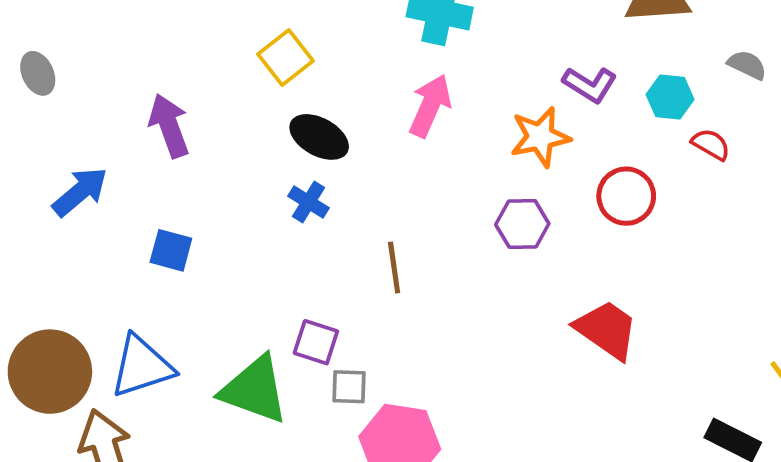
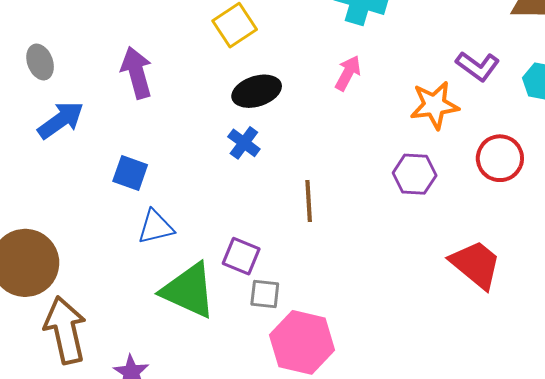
gray ellipse: (38, 73) -> (40, 62), moved
pink arrow: (430, 106) -> (348, 73), size x0.7
black ellipse: (319, 137) -> (257, 91), turned -51
blue triangle: (142, 366) -> (156, 227), moved, size x0.7

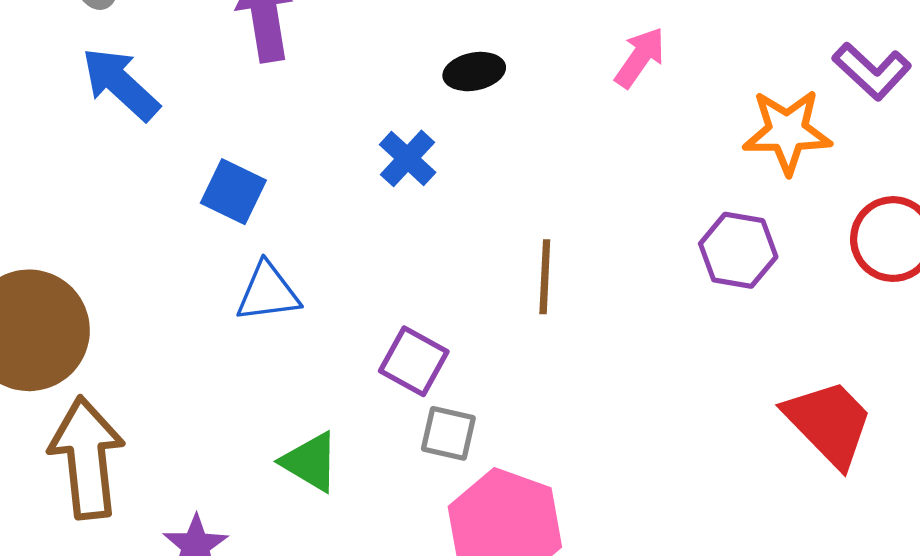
black ellipse: (257, 91) -> (474, 72), size x0.7
blue arrow: (61, 120) -> (121, 84), turned -108
blue cross: (244, 143) -> (408, 158), moved
green triangle: (189, 290) -> (310, 462), moved, size x0.6

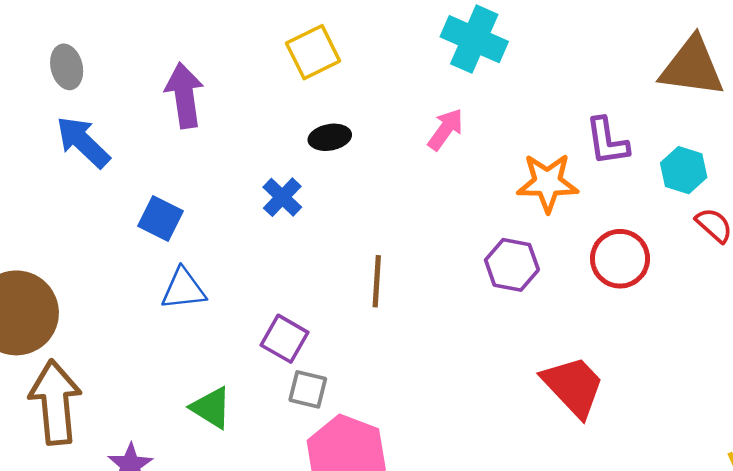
purple L-shape: (872, 71) -> (607, 141), turned 38

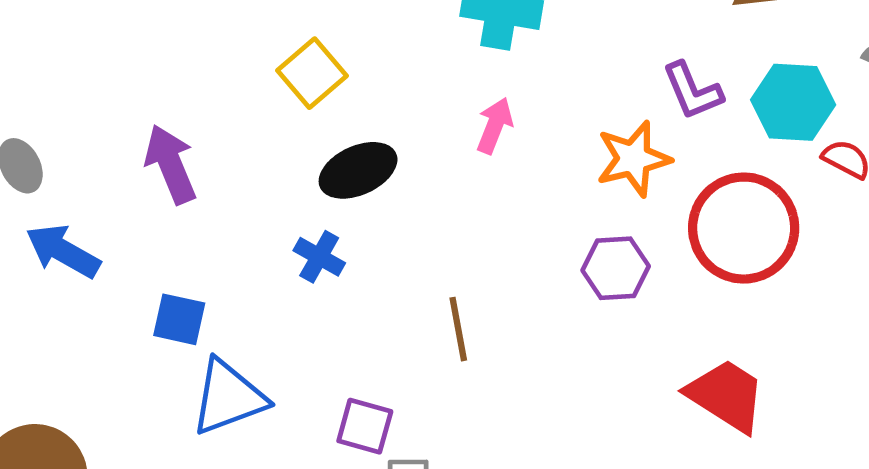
black ellipse: (330, 137) -> (358, 170), size x1.5
cyan hexagon: (684, 170) -> (793, 102), size x1.4
red circle: (620, 259) -> (744, 228), size x1.5
blue triangle: (183, 289) -> (228, 397), size x1.4

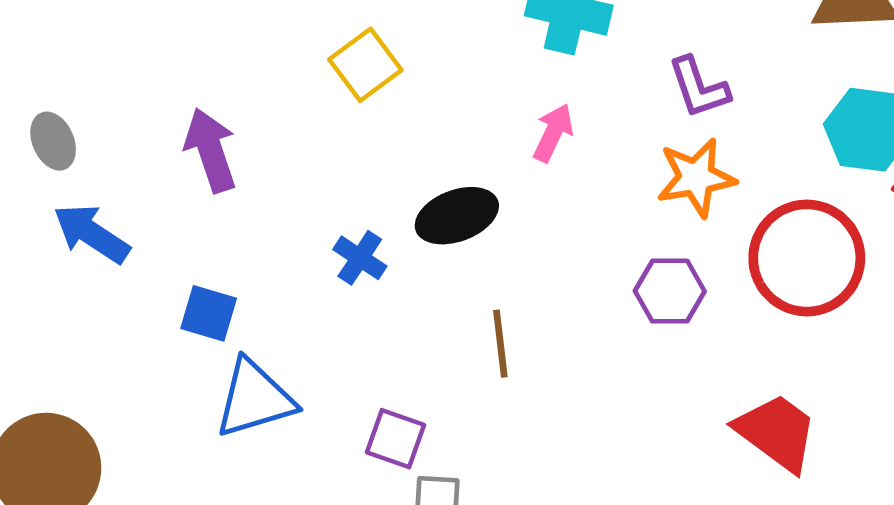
purple L-shape: (692, 91) -> (699, 88), moved
black ellipse: (358, 170) -> (457, 216), moved

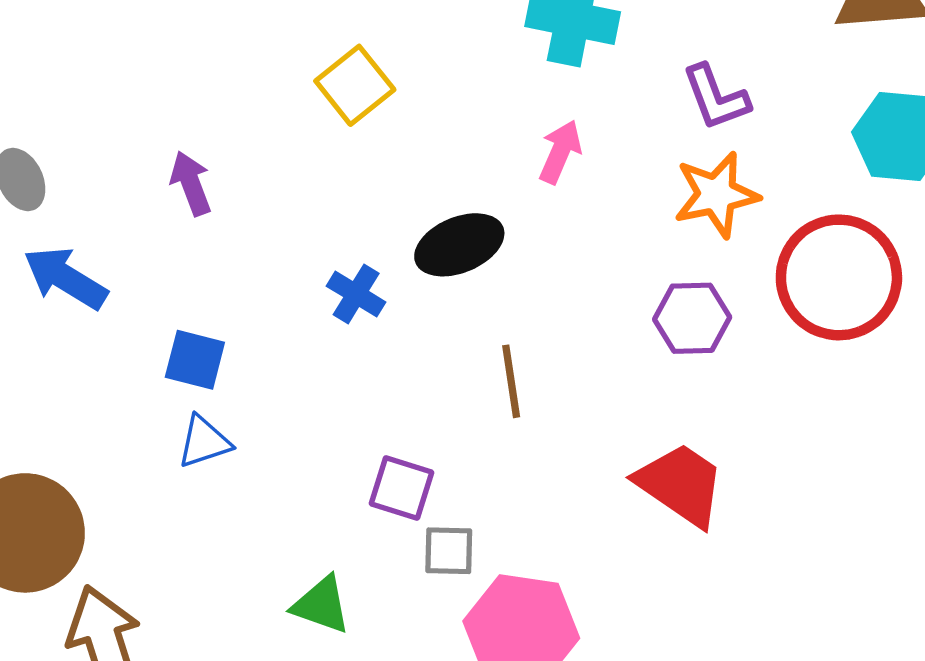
purple arrow: (211, 150) -> (191, 183), size x0.7
blue triangle: (255, 399) -> (204, 442), moved, size x0.6
red trapezoid: (777, 432) -> (681, 484), moved

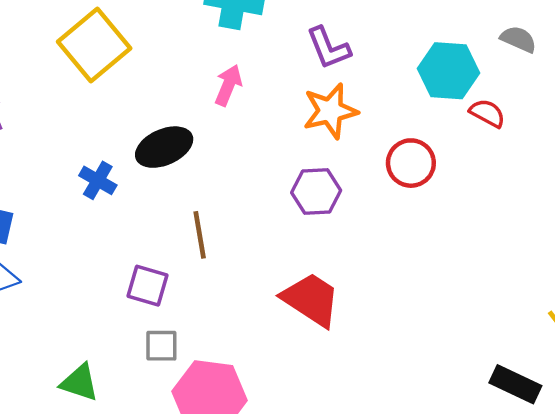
yellow square: (355, 85) -> (94, 45), size x1.4
red circle: (839, 277) -> (411, 163), size x0.6
purple square: (401, 488) -> (148, 286), moved

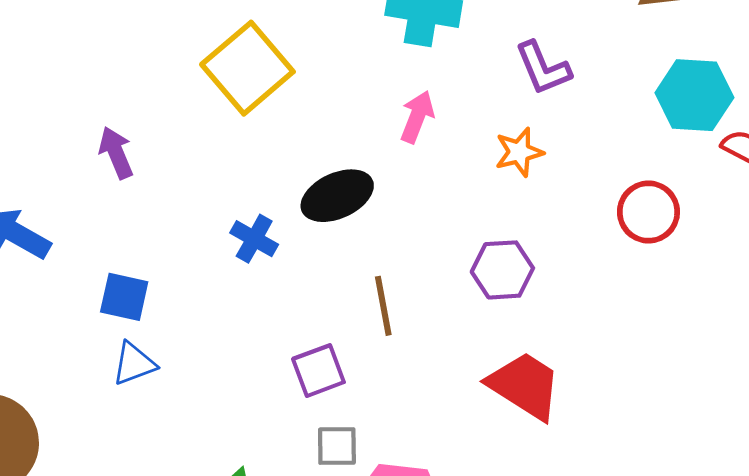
orange star: (330, 111) -> (519, 152), moved, size x0.7
purple hexagon: (316, 192) -> (502, 270), moved
purple square: (148, 286) -> (318, 371), turned -36

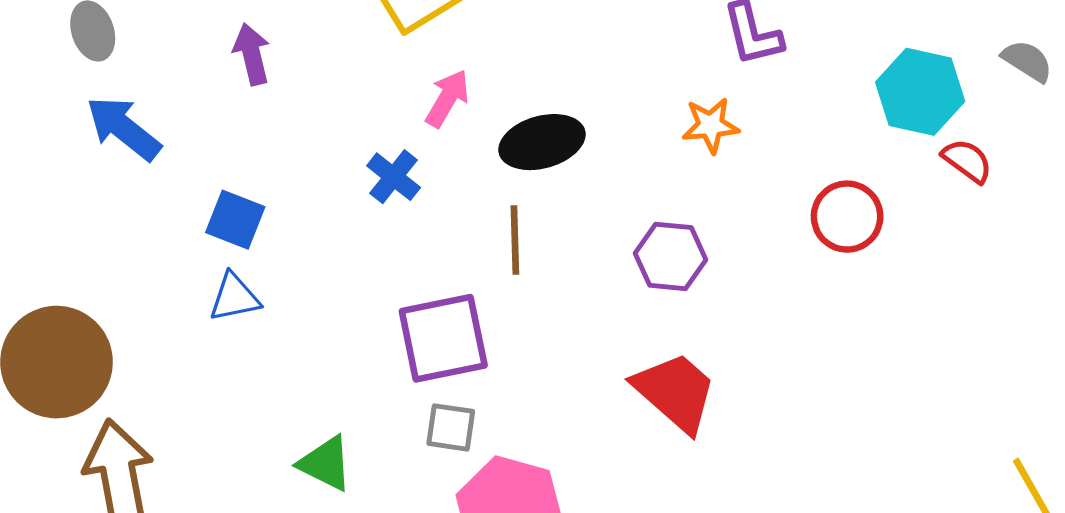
pink arrow: (417, 117) -> (447, 98), moved
black ellipse: (337, 196) -> (542, 142), moved
brown line: (383, 306) -> (515, 240), moved
purple square: (318, 371) -> (443, 338), size x1.5

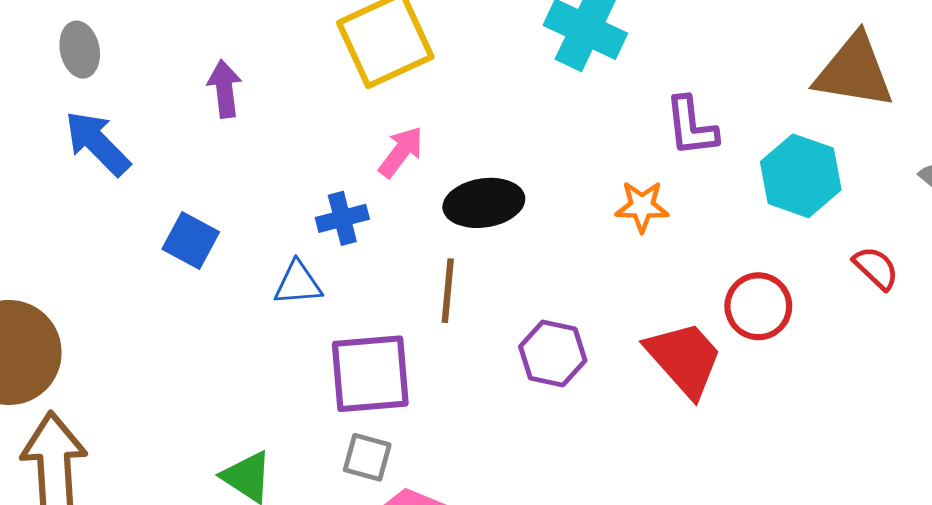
cyan hexagon: (920, 92) -> (801, 176), moved
blue cross: (394, 177) -> (342, 218), turned 30
purple hexagon: (671, 256) -> (553, 353), moved
blue triangle: (234, 297) -> (298, 283), moved
red trapezoid: (675, 392) -> (684, 359), moved

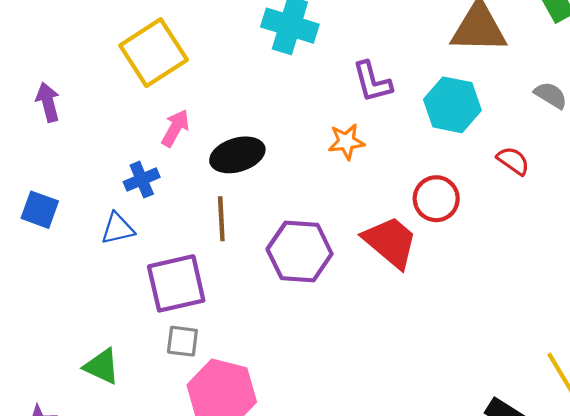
purple hexagon: (553, 353) -> (300, 251), size x1.4

